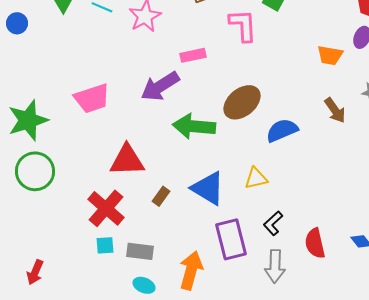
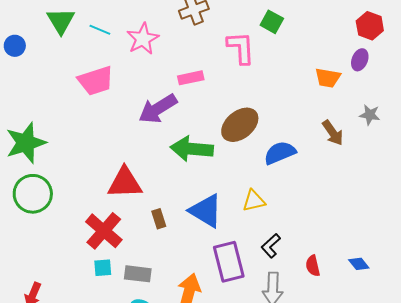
pink trapezoid: (92, 98) -> (96, 81), moved
brown rectangle: (161, 196) -> (159, 219), turned -54
red semicircle: (315, 243) -> (313, 266), size x0.7

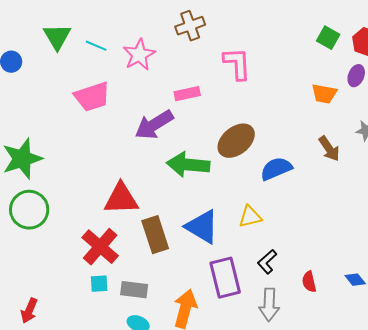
green square: (272, 22) -> (328, 38), moved
brown rectangle: (159, 219) -> (155, 235), size x1.8

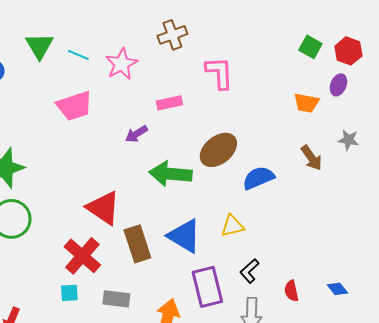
purple arrow: (154, 125) -> (136, 134), size x0.6
red triangle: (121, 199) -> (103, 208), turned 36
cyan square: (99, 284) -> (69, 293), moved

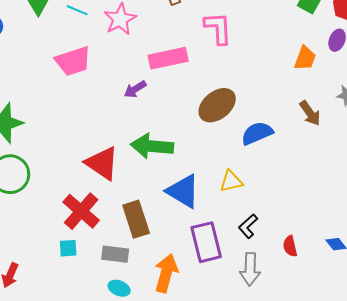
pink rectangle: (169, 103) -> (168, 58), size x1.5
orange trapezoid: (306, 103) -> (305, 58), turned -80
green arrow: (170, 174) -> (152, 146), moved
brown rectangle: (137, 244) -> (136, 219), moved

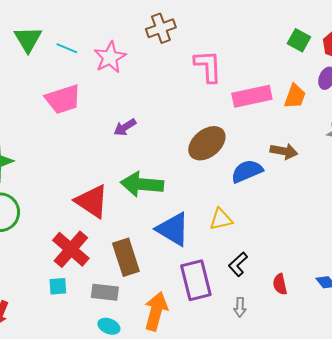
pink rectangle: (168, 58) -> (252, 96), moved
brown arrow: (310, 113) -> (284, 151), moved, turned -44
gray arrow: (250, 269) -> (240, 307), size x0.6

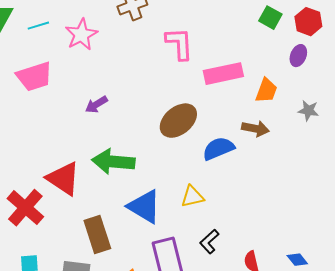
cyan line: (67, 48) -> (38, 26), turned -40
orange trapezoid: (295, 96) -> (266, 91), moved
red cross: (71, 249) -> (25, 208), moved

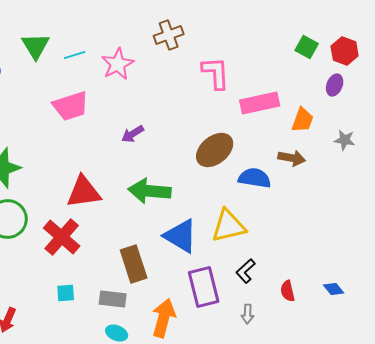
blue semicircle: (218, 149) -> (255, 178), turned 32
red triangle: (63, 179) -> (84, 192), moved, turned -42
yellow triangle: (192, 197) -> (229, 226), size x1.5

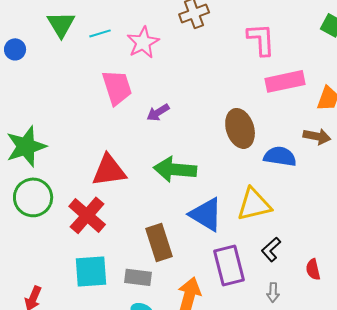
pink L-shape: (216, 73) -> (261, 39), moved
pink trapezoid: (71, 106) -> (117, 87), moved, turned -90
brown ellipse: (215, 150) -> (240, 128), turned -69
cyan square: (66, 293) -> (91, 271), size x1.8

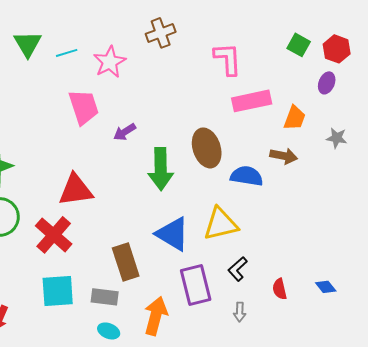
green arrow: (175, 169) -> (161, 169), moved, turned -96

